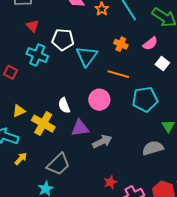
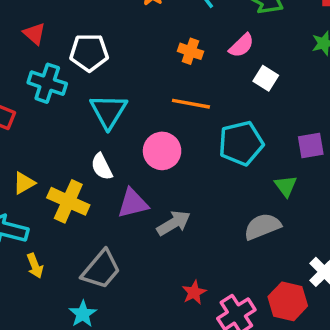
cyan triangle: (87, 56) -> (108, 111), moved
yellow arrow: (21, 159) -> (35, 266), turned 120

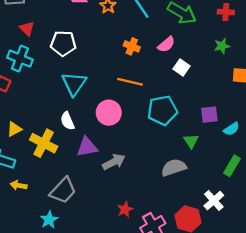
cyan cross: (47, 83) -> (20, 59), moved
yellow arrow: (35, 266) -> (19, 185), turned 119

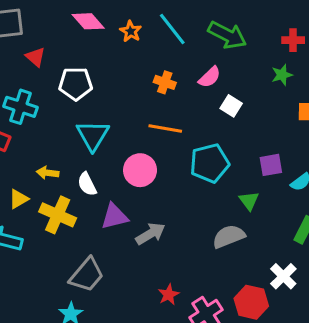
red cross: (226, 12) -> (293, 40), moved
red triangle: (27, 29) -> (36, 57), moved
yellow arrow: (19, 185) -> (48, 173), moved

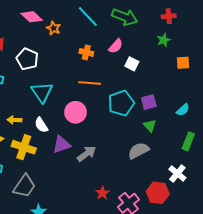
orange star: (131, 31) -> (54, 28), moved
white pentagon: (76, 84) -> (27, 59), turned 30
purple square: (271, 165) -> (149, 102), moved
gray trapezoid: (87, 275) -> (24, 186), moved

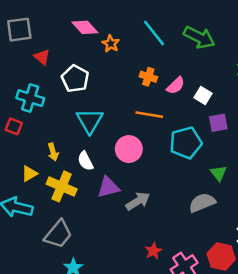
pink semicircle: (116, 46) -> (176, 86), moved
purple square: (149, 102) -> (218, 123), moved
yellow arrow: (14, 120) -> (53, 152), turned -112

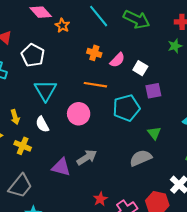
yellow cross: (62, 186) -> (23, 146), size x0.7
purple triangle: (108, 187) -> (61, 167), moved, turned 30

